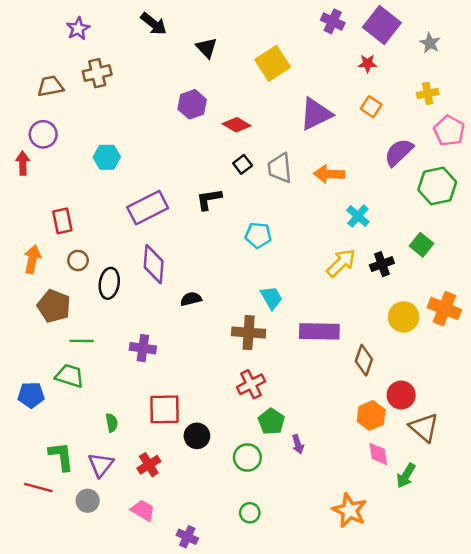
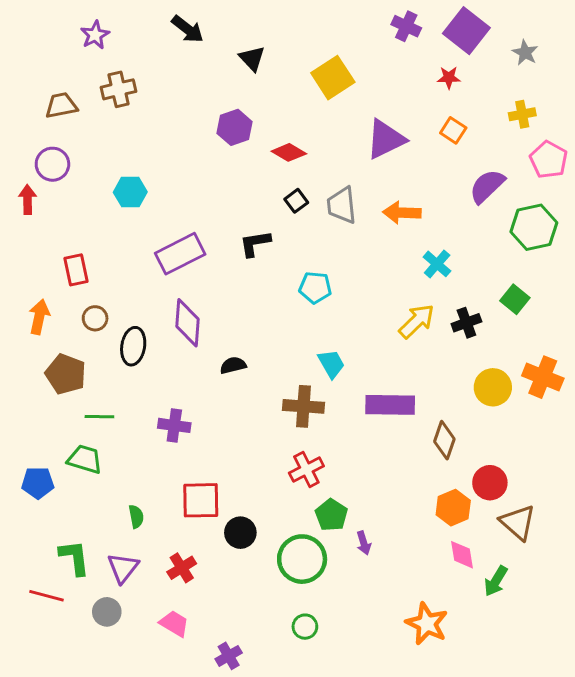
green circle: (247, 457) -> (302, 559), size x1.4
purple cross: (187, 537) -> (229, 656), turned 35

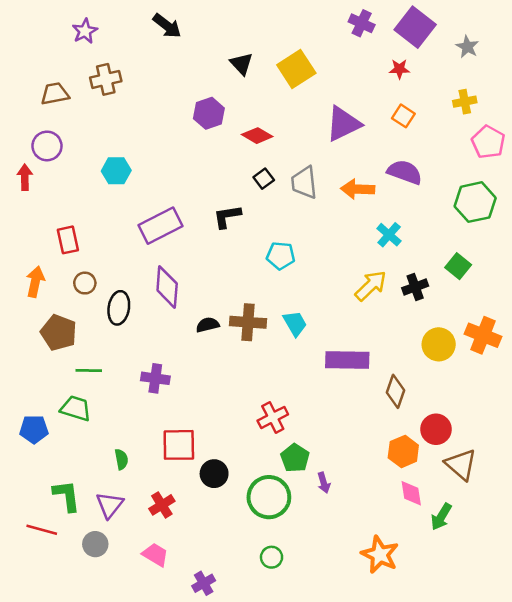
black triangle: (252, 58) -> (241, 64), moved
purple semicircle: (487, 186) -> (405, 172), moved, turned 64
brown cross: (303, 406) -> (248, 322), moved

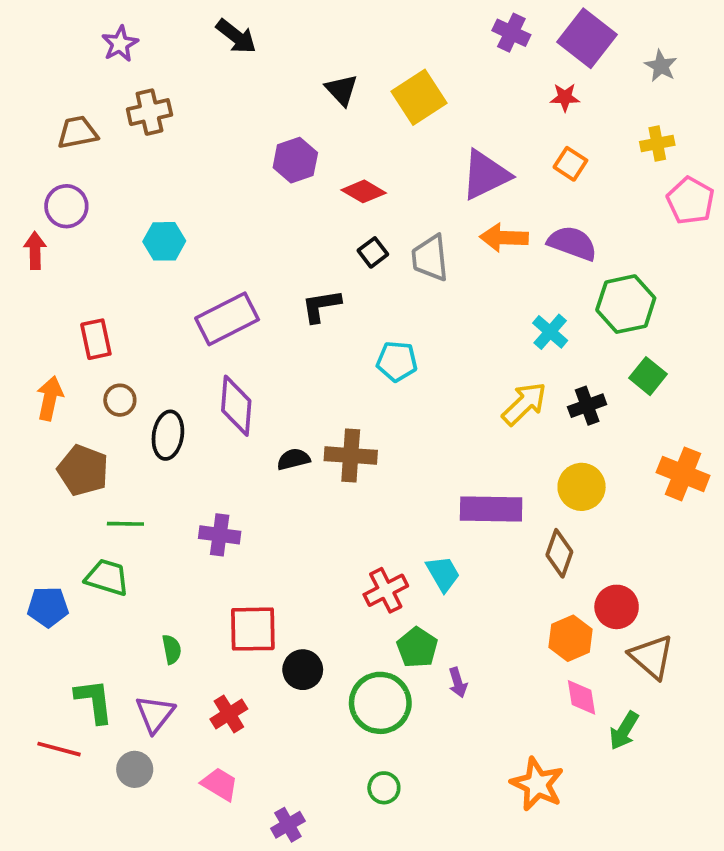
orange arrow: (358, 189) -> (504, 238), moved
green hexagon: (475, 202) -> (626, 304), moved
cyan trapezoid: (295, 324) -> (443, 574), moved
yellow circle: (439, 344) -> (582, 487), moved

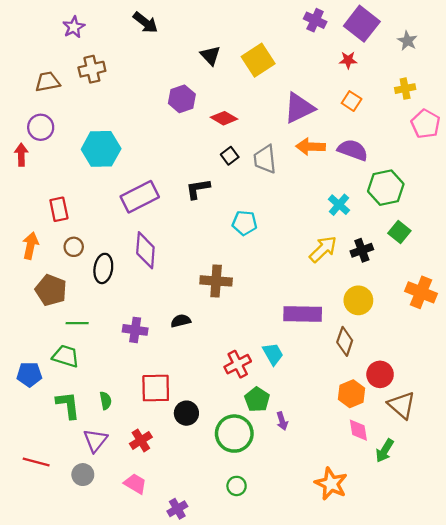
cyan hexagon: (164, 241) -> (101, 149), size x1.5
black semicircle: (293, 459) -> (181, 321), moved
green L-shape: (94, 701) -> (68, 405), moved

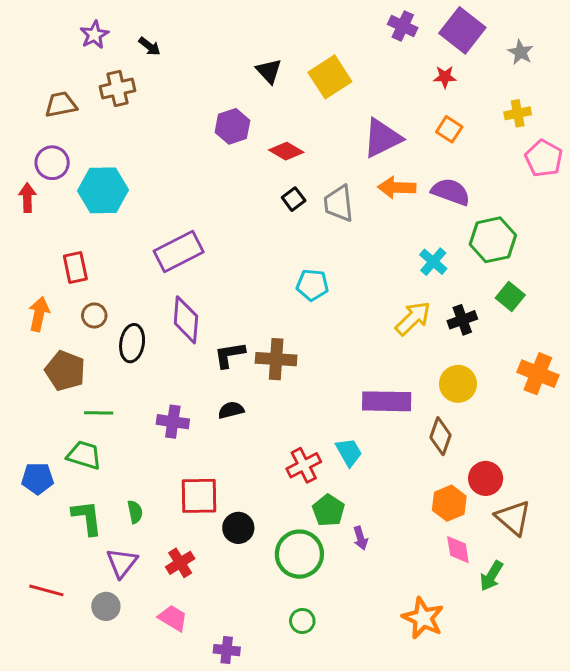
black arrow: (145, 23) -> (150, 46), moved, size x0.7
cyan hexagon: (101, 149) -> (103, 190), moved
black L-shape: (198, 189) -> (230, 355), moved
purple cross: (177, 509) -> (227, 650), turned 36

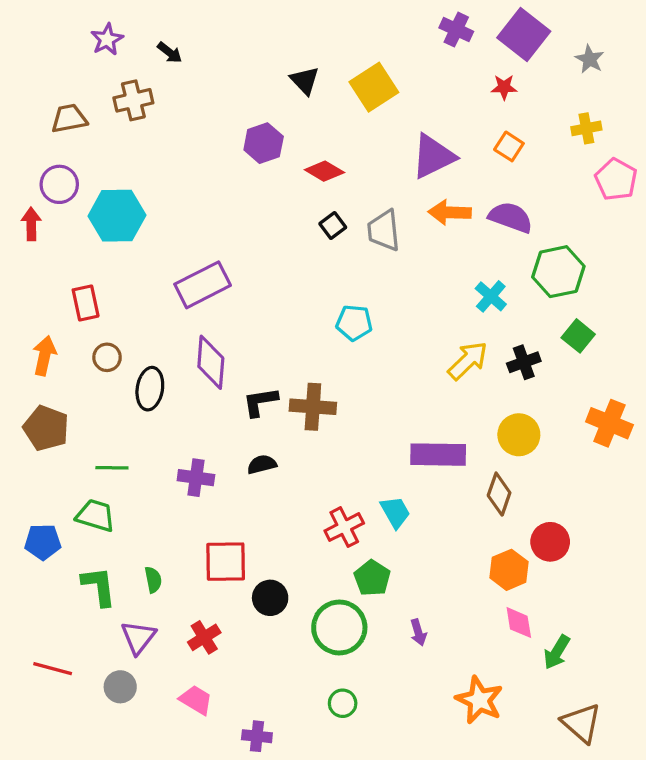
brown pentagon: (65, 371) -> (46, 428), moved
brown triangle: (513, 518) -> (581, 723), moved
purple arrow: (360, 538) -> (418, 632), moved

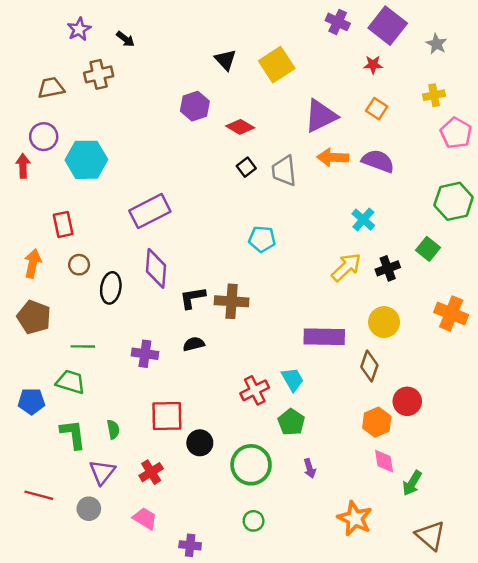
green hexagon: (558, 272) -> (454, 201), moved
green pentagon: (372, 578) -> (291, 422), moved

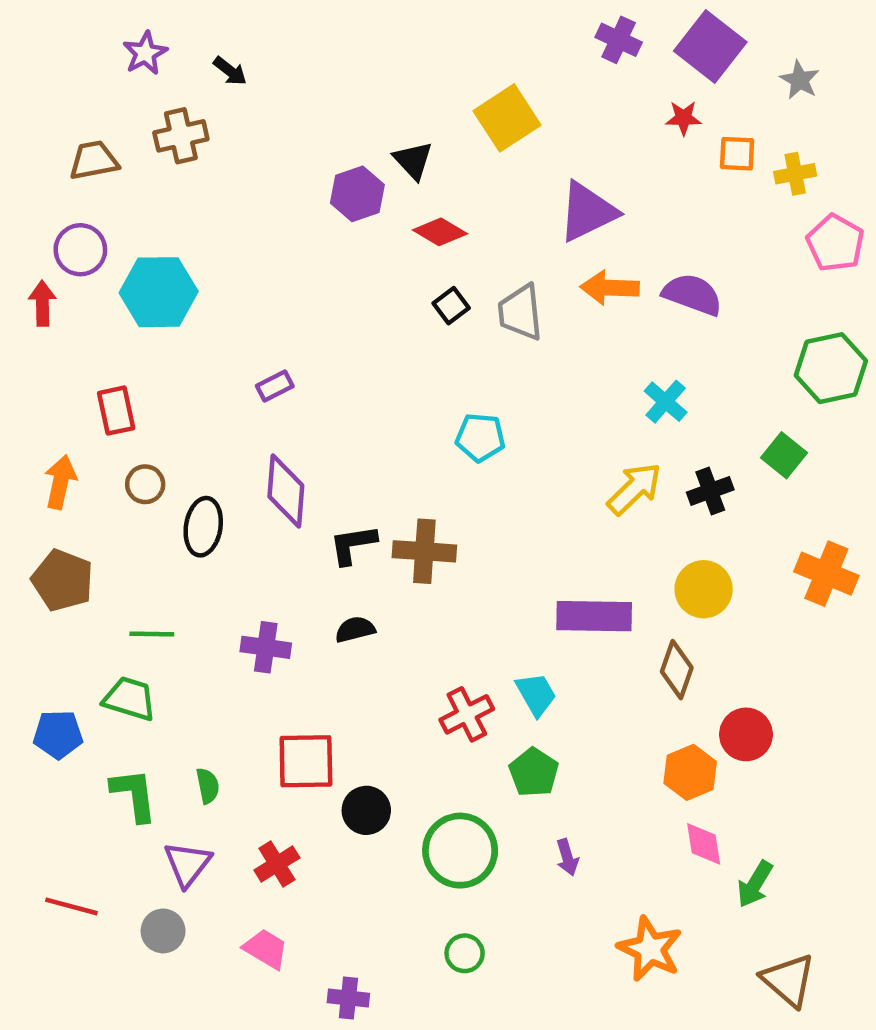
black triangle: (225, 60) -> (413, 160), moved
orange square: (377, 109) -> (737, 154), moved, turned -30
purple rectangle: (150, 211) -> (275, 386), size x0.5

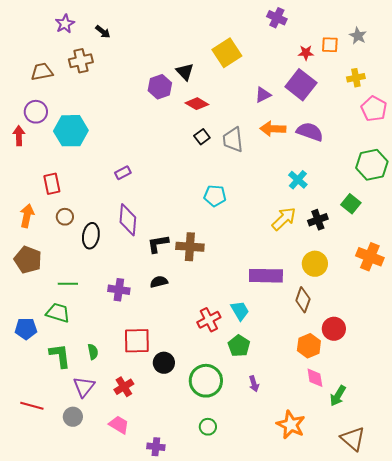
purple square: (710, 46) -> (301, 85), moved
orange square: (737, 154) -> (330, 45), moved
purple triangle: (587, 212) -> (263, 95), size x0.6

